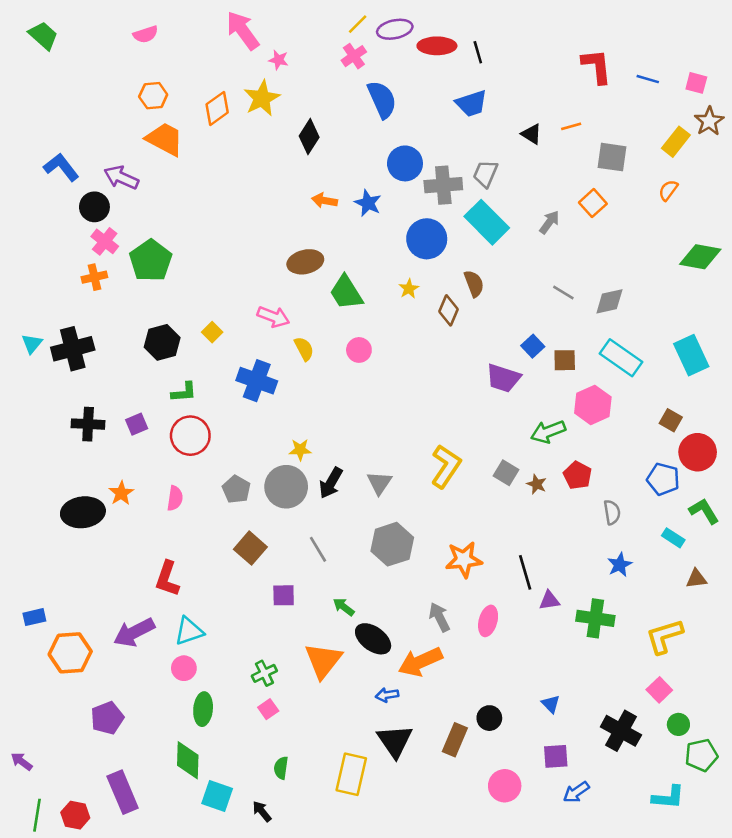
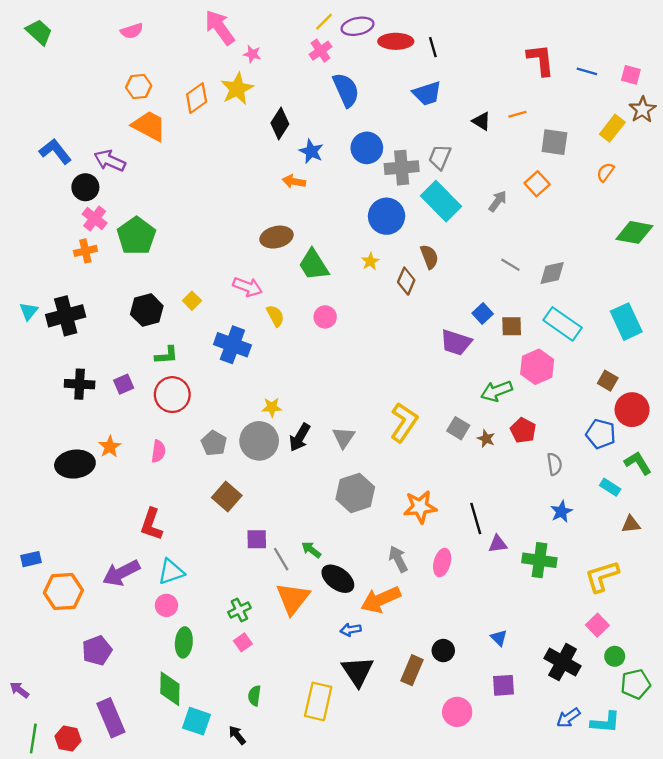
blue star: (368, 203) -> (311, 151), moved
gray line: (318, 549) -> (281, 559), moved
blue arrow: (576, 792) -> (568, 718), moved

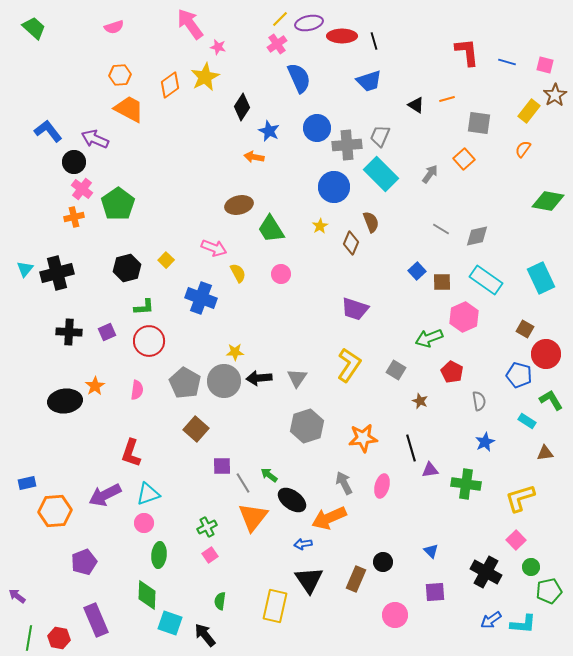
purple trapezoid: (456, 342) -> (355, 309), moved
black arrow: (300, 437) -> (259, 378), turned 55
brown star: (486, 439) -> (420, 401), moved
gray pentagon: (214, 443) -> (185, 383), size x1.4
black arrow: (237, 735) -> (205, 635), size x1.4

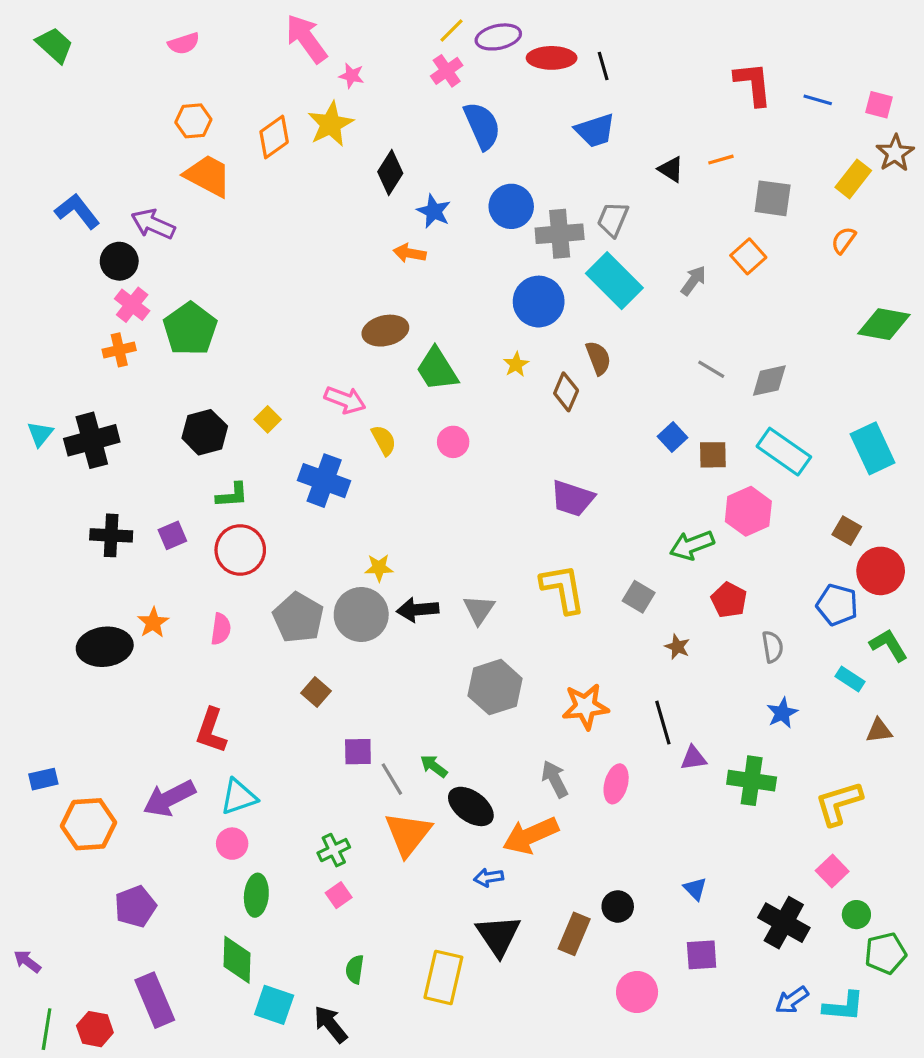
yellow L-shape: (349, 365) -> (563, 589), turned -44
brown square: (196, 429) -> (316, 692), size x0.7

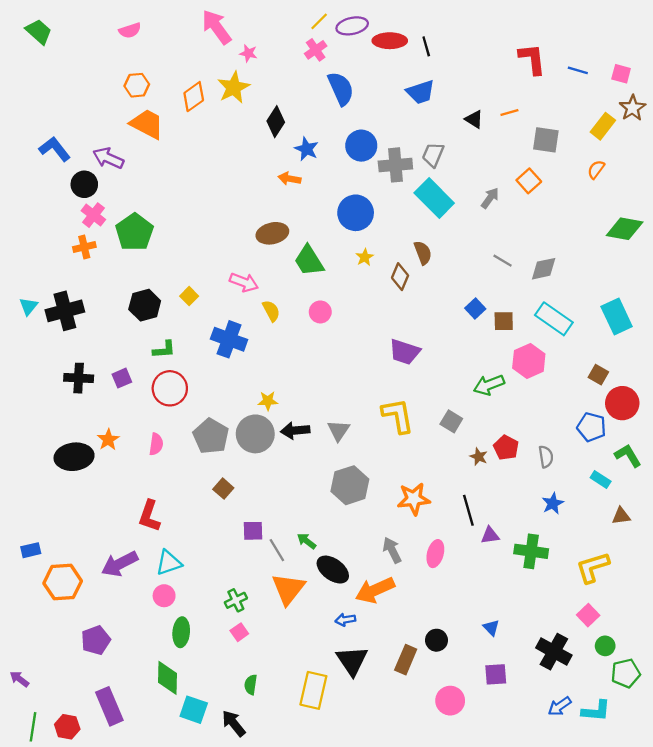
blue circle: (539, 302) -> (356, 213), moved
red pentagon: (729, 600) -> (506, 448), moved

